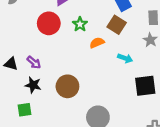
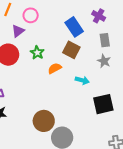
brown circle: (67, 86) -> (44, 121), moved

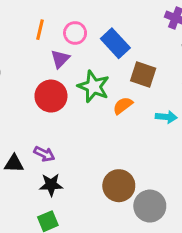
blue rectangle: (74, 27) -> (115, 43), moved
green star: (37, 53) -> (93, 86), size x1.5

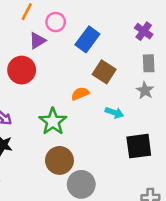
blue rectangle: (115, 43) -> (87, 39), turned 65
green star: (93, 86) -> (53, 121), moved

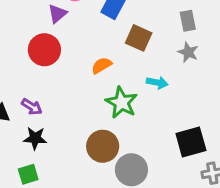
orange semicircle: (80, 94) -> (102, 65), moved
green star: (53, 121) -> (122, 103), moved
black square: (139, 146) -> (191, 142), moved

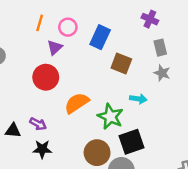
orange semicircle: (102, 65) -> (77, 103), moved, size x1.5
black square: (191, 142) -> (132, 142), moved

